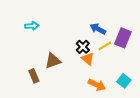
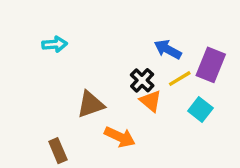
brown rectangle: (34, 76) -> (58, 151), moved
cyan square: (124, 81) -> (200, 109), moved
orange arrow: (97, 85) -> (120, 137), moved

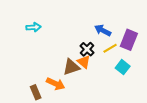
orange triangle: (151, 101) -> (84, 62), moved
brown triangle: (91, 104) -> (71, 67), moved
orange arrow: (120, 137) -> (56, 84), moved

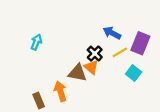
cyan arrow: (34, 27) -> (36, 42), moved, turned -64
brown triangle: (71, 67) -> (78, 73), turned 30
orange arrow: (56, 84) -> (60, 91), turned -132

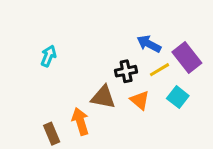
purple rectangle: (140, 43) -> (187, 58), turned -60
black cross: (95, 54) -> (126, 71), turned 35
orange triangle: (91, 67) -> (140, 100), moved

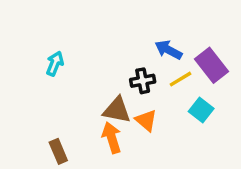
orange triangle: (140, 100) -> (146, 120), moved
orange arrow: (80, 121) -> (112, 138), moved

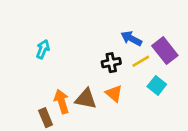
brown triangle: (117, 110) -> (86, 99), moved
orange arrow: (112, 138) -> (62, 102), moved

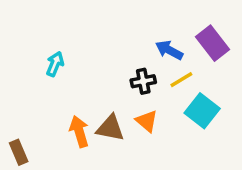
purple rectangle: (165, 51) -> (213, 43), moved
cyan square: (157, 85) -> (202, 111), size x1.4
brown rectangle: (46, 118) -> (19, 152), moved

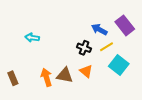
cyan arrow: (55, 64) -> (32, 38), turned -104
black cross: (143, 81) -> (84, 48), turned 32
brown rectangle: (19, 152) -> (13, 78), moved

